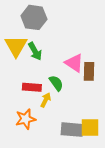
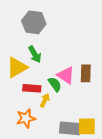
yellow triangle: (16, 46) -> (17, 67), moved, turned 30
pink triangle: (74, 63) -> (66, 75), moved

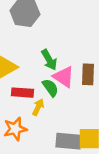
green arrow: (35, 54) -> (49, 60), moved

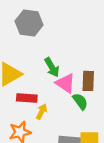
green semicircle: (50, 88) -> (80, 101), moved

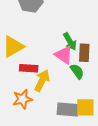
green arrow: (52, 67) -> (70, 41), moved
yellow arrow: (42, 112) -> (42, 81), size x1.5

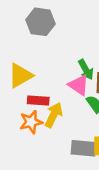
orange star: (22, 99) -> (31, 122), moved

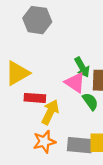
orange star: (31, 122) -> (44, 142), moved

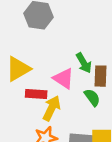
pink triangle: (75, 83) -> (64, 78), moved

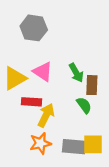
pink triangle: (64, 78) -> (43, 72), moved

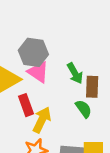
gray hexagon: (34, 28) -> (33, 52), moved
red rectangle: (31, 102) -> (26, 105), turned 66

